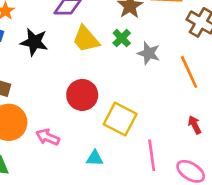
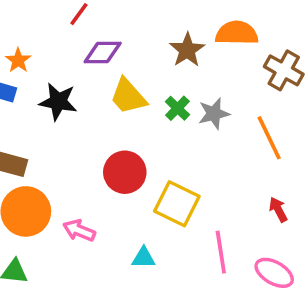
green cross: (122, 38) -> (177, 108), moved
gray star: (149, 53) -> (214, 114), turned -30

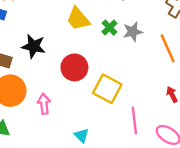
black star: (58, 102) -> (34, 46), moved
pink arrow: (79, 230) -> (44, 104), turned 60
cyan triangle: (144, 258) -> (82, 135), moved, turned 42

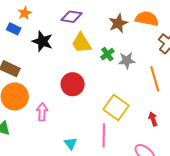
black star: (34, 46) -> (42, 41), moved
yellow square: (107, 89) -> (116, 108), moved
pink line: (134, 121) -> (104, 135), moved

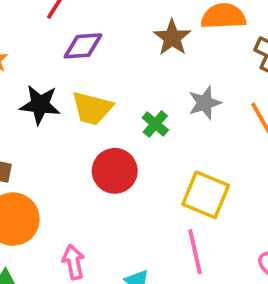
yellow trapezoid: (81, 43) -> (92, 108), moved, turned -30
green cross: (107, 54) -> (155, 124), moved
pink arrow: (42, 112) -> (73, 262), moved

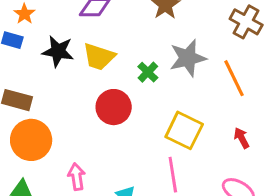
gray star: (205, 103) -> (188, 58), size x1.4

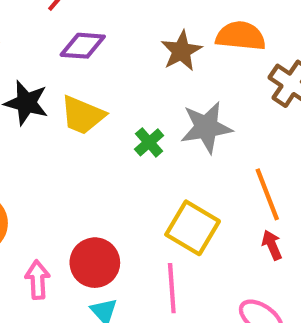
orange line: (234, 78) -> (267, 194), moved
red circle: (114, 107) -> (95, 263), moved

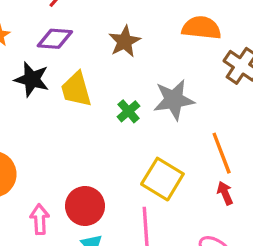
purple diamond: (83, 46) -> (55, 39), moved
brown star: (181, 51) -> (125, 41), moved
yellow trapezoid: (83, 115) -> (76, 89), turned 51

